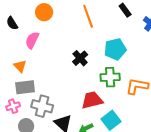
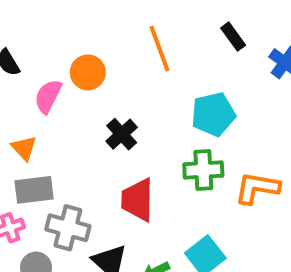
orange circle: (44, 12) -> (88, 72), moved
black cross: (80, 58) -> (122, 134), moved
red trapezoid: (92, 100) -> (138, 200), moved, turned -75

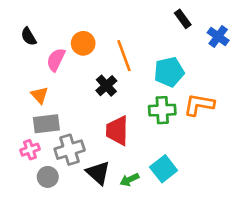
orange line: (159, 49) -> (124, 56), moved
orange L-shape: (257, 188) -> (199, 105), moved
gray cross: (68, 228) -> (70, 150), turned -32

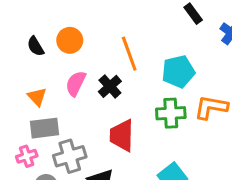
black semicircle: (29, 37) -> (36, 46), moved
orange circle: (83, 43) -> (70, 40), moved
pink semicircle: (56, 60) -> (76, 83), moved

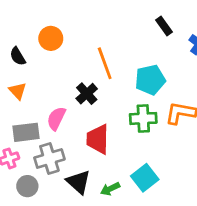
orange circle: (70, 40) -> (51, 38), moved
pink semicircle: (76, 83) -> (56, 118), moved
orange triangle: (37, 97) -> (18, 91), moved

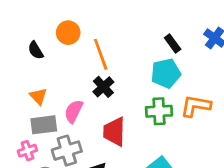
black rectangle: (164, 26) -> (173, 43), moved
orange line: (105, 63) -> (101, 54), moved
orange triangle: (18, 91) -> (38, 96), moved

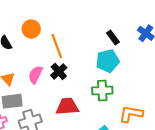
orange L-shape: (196, 106) -> (131, 114), moved
pink semicircle: (74, 111) -> (35, 75), moved
red trapezoid: (114, 132) -> (67, 106), turned 85

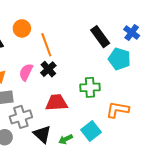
black rectangle: (113, 38) -> (100, 37), size x1.5
cyan pentagon: (108, 61) -> (119, 59), moved, turned 30

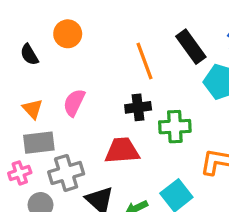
orange line: (46, 45) -> (144, 61), moved
black cross: (48, 69) -> (138, 107), moved, turned 35

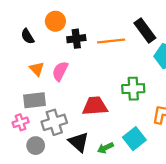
orange line: (144, 61) -> (111, 41), turned -76
black cross: (138, 107) -> (76, 39), moved
orange triangle: (33, 109) -> (37, 69), moved

